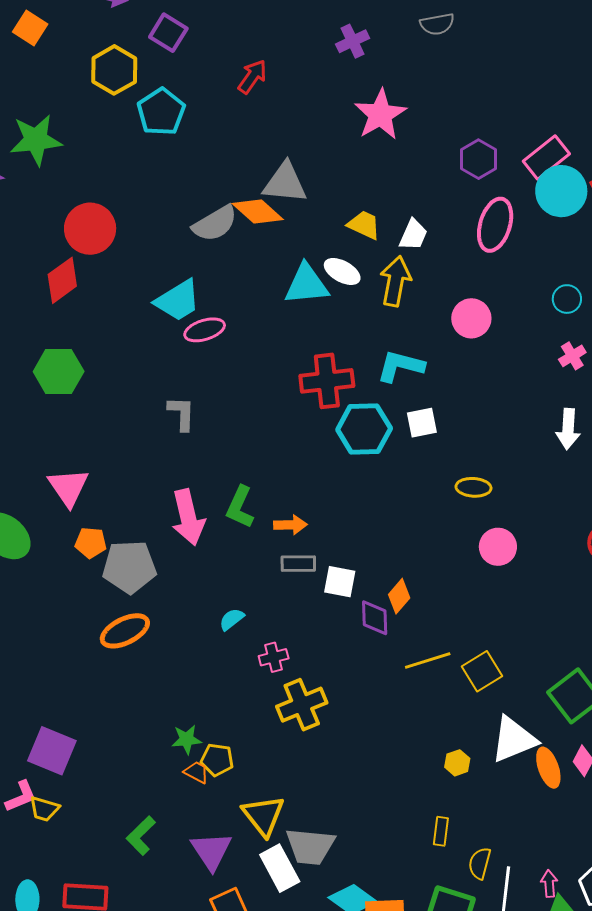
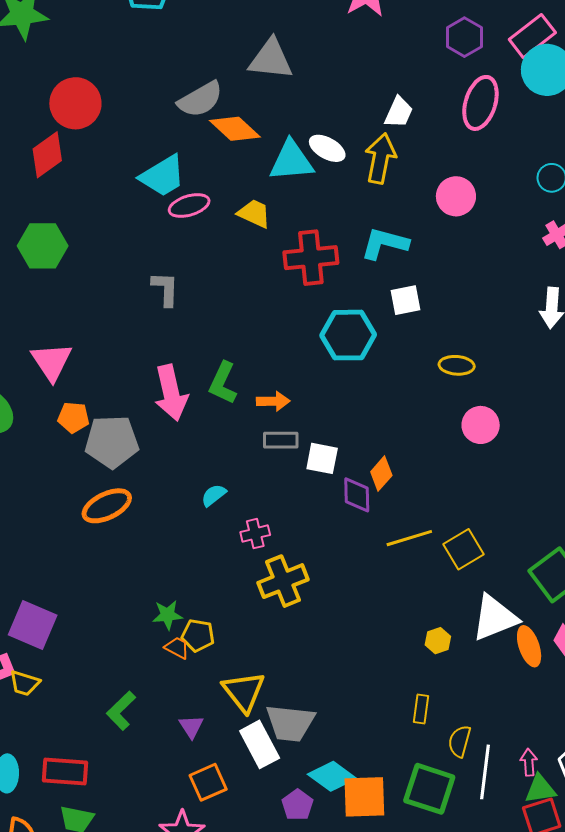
orange diamond: (258, 212) -> (235, 129), moved
yellow trapezoid: (364, 225) -> (254, 213), moved
cyan hexagon: (364, 429) -> (348, 335), moved
purple triangle: (211, 851) -> (191, 727), size x0.6

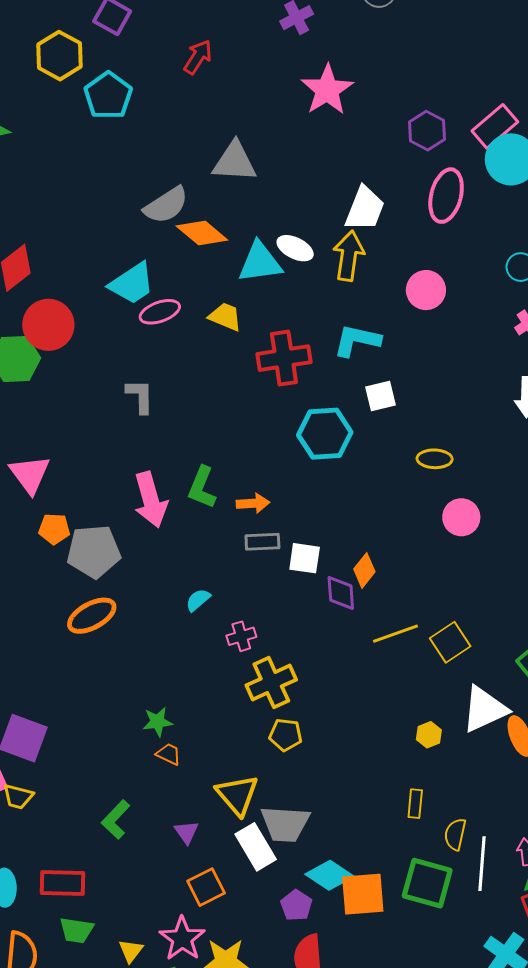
red circle: (75, 103) -> (48, 325), moved
white trapezoid: (399, 112) -> (365, 209), size x1.4
yellow pentagon: (198, 635) -> (286, 735), moved

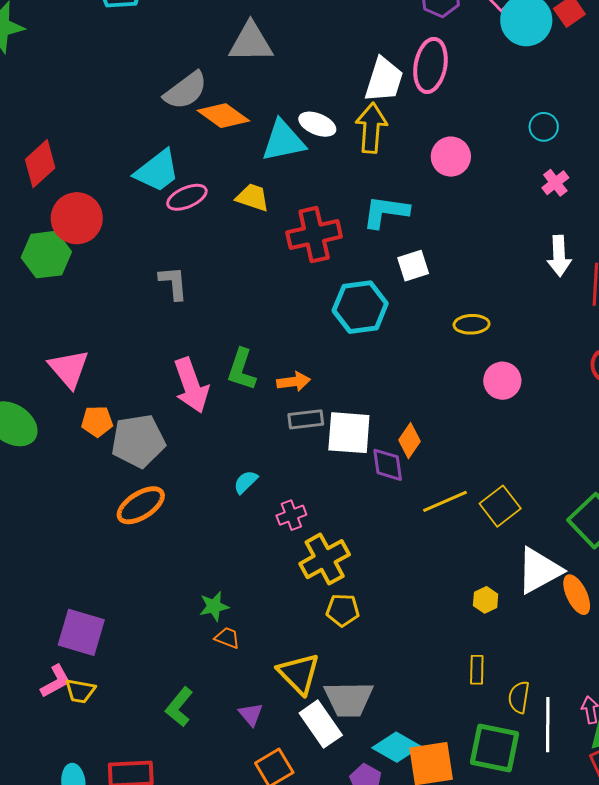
pink ellipse: (446, 196) -> (430, 65), moved
white square: (305, 558) -> (349, 433), size x1.4

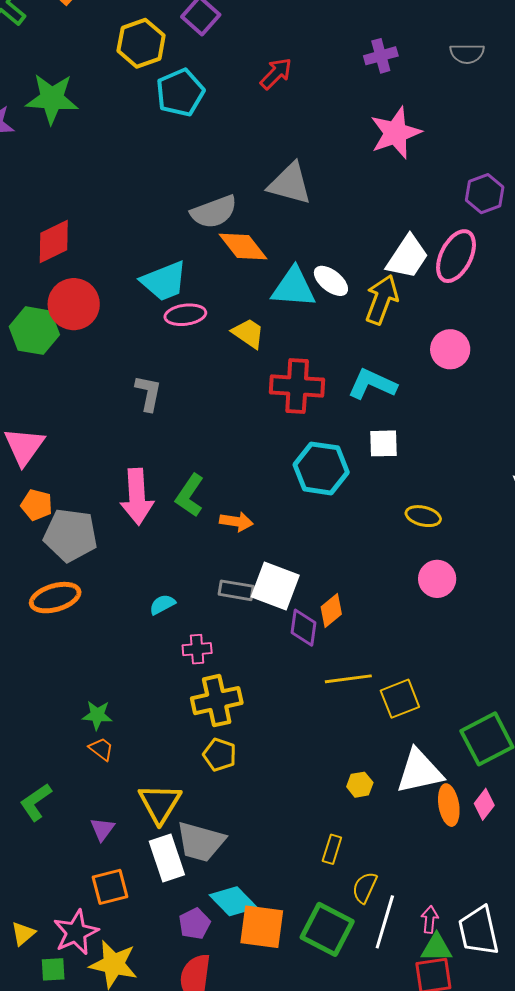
gray rectangle: (306, 419) -> (236, 590), moved

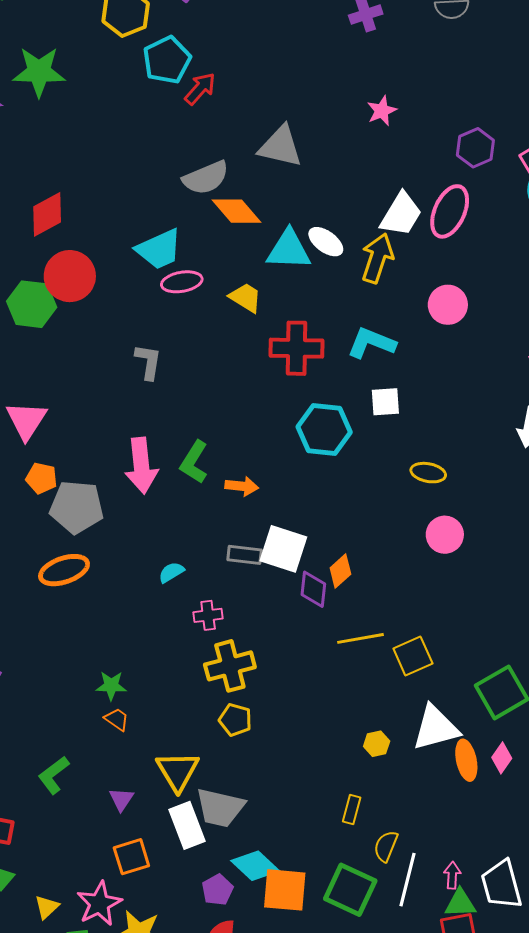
red arrow: (276, 73) -> (200, 89), moved
pink star: (396, 133) -> (382, 111), moved, size x0.6

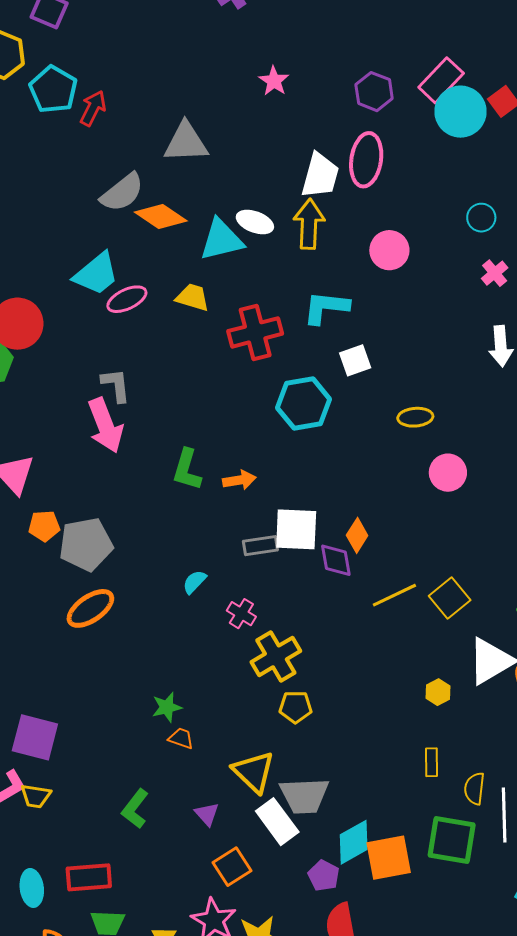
pink arrow: (141, 466) -> (105, 425), moved
pink cross: (208, 615) -> (241, 614), turned -36
cyan diamond: (255, 866) -> (354, 842), turned -57

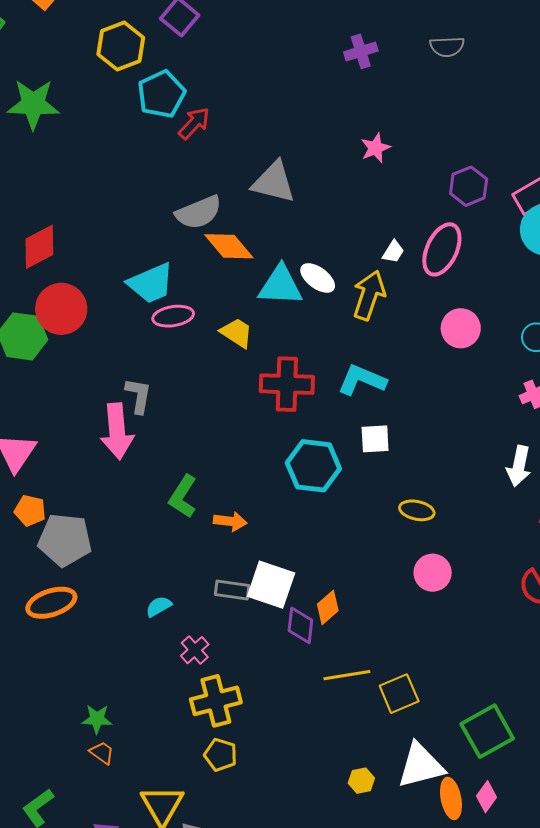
white trapezoid: (320, 176) -> (393, 252), size x0.5
pink circle: (389, 250) -> (461, 328), moved

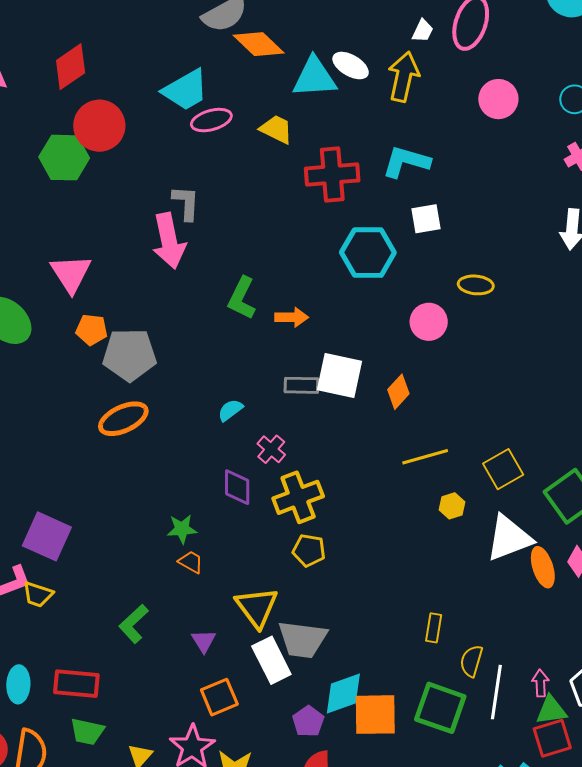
pink circle: (433, 573) -> (429, 322), moved
purple diamond: (300, 625) -> (237, 487), moved
yellow square: (399, 694) -> (503, 469), moved
yellow hexagon: (361, 781) -> (452, 506), moved

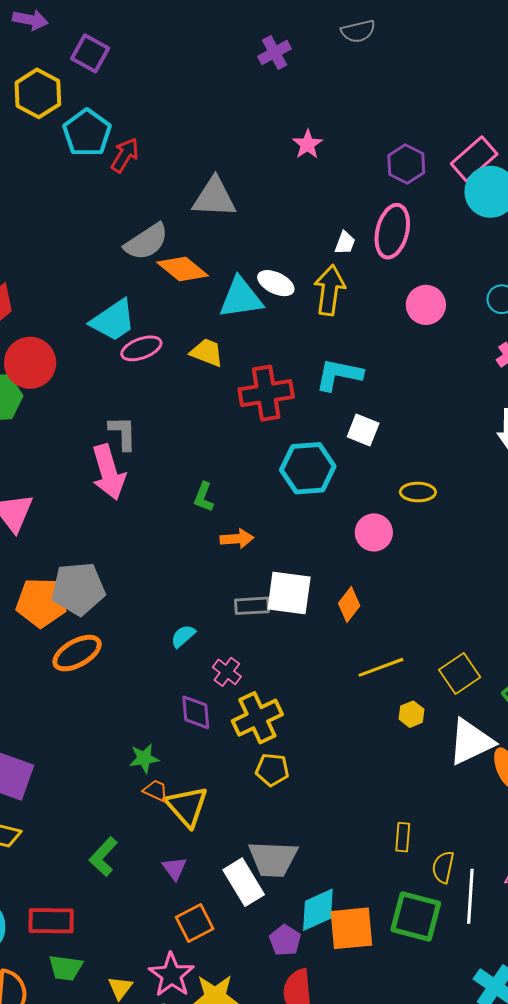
white square: (426, 219) -> (363, 430), turned 36
green L-shape: (242, 298) -> (204, 497), moved, size x0.7
orange pentagon: (92, 330) -> (41, 603), moved, size x1.6
yellow triangle: (257, 607) -> (187, 806), moved

